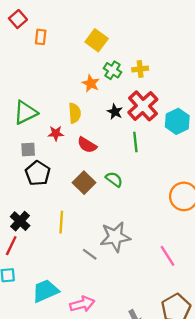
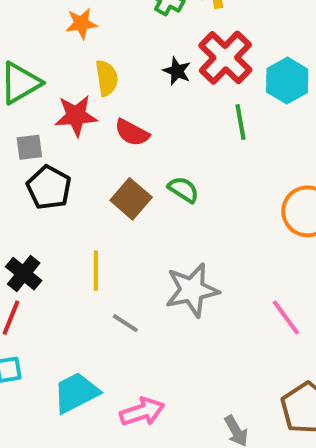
orange star: (91, 83) -> (81, 24), moved, turned -30
red star: (56, 133) -> (76, 116), size x1.5
green line: (135, 142) -> (240, 122), moved
gray line: (90, 254) -> (125, 323), moved

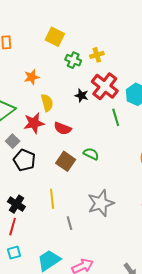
gray square: (29, 147) -> (13, 141), turned -32
gray line: (125, 323) -> (69, 223), turned 48

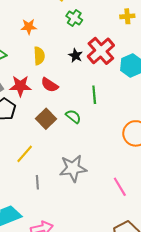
yellow cross: (97, 55) -> (127, 16), moved
green line: (116, 117) -> (94, 95), moved
red star: (34, 123) -> (20, 86), moved
yellow line: (52, 199) -> (25, 154), turned 36

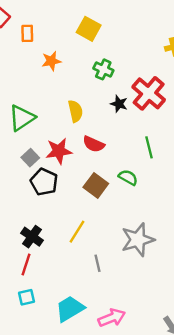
green cross: (74, 18) -> (103, 69), moved
orange star: (29, 27) -> (51, 61), moved

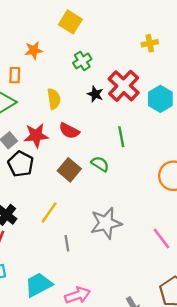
orange rectangle: (27, 33) -> (15, 75), moved
green cross: (103, 69) -> (82, 61), turned 30

